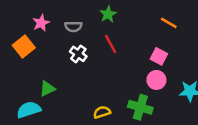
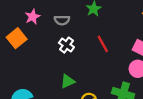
red line: (111, 44) -> (103, 44), moved
green triangle: (47, 89) -> (68, 81), moved

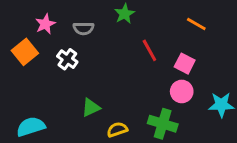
red line: (103, 44) -> (149, 50), moved
white cross: (66, 45) -> (67, 59), moved

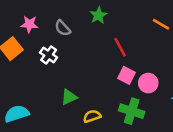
pink star: (45, 24) -> (29, 24), turned 30
gray semicircle: (83, 28) -> (63, 28), turned 48
pink square: (185, 64) -> (127, 75), moved

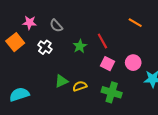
green star: (98, 15) -> (80, 46), moved
pink circle: (148, 83) -> (133, 63), moved
yellow semicircle: (92, 116) -> (80, 86), moved

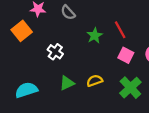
white cross: (45, 47) -> (55, 52), moved
green triangle: (61, 81) -> (67, 83), moved
green cross: (112, 92) -> (130, 88), turned 30

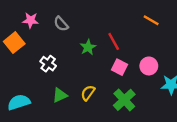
yellow semicircle: (95, 81) -> (88, 93), turned -35

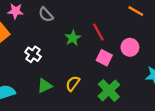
pink circle: (149, 66) -> (130, 47), moved

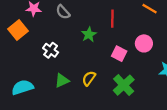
red line: (98, 32) -> (112, 19), moved, turned 30

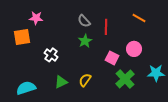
gray semicircle: (63, 12) -> (84, 21), moved
orange square: (18, 30) -> (22, 37), turned 30
green cross: (124, 85) -> (125, 79), moved

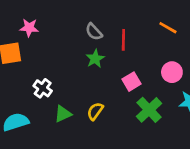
pink circle: (134, 49) -> (172, 72), moved
white cross: (51, 55) -> (43, 88), moved
pink square: (112, 58) -> (132, 82), turned 32

